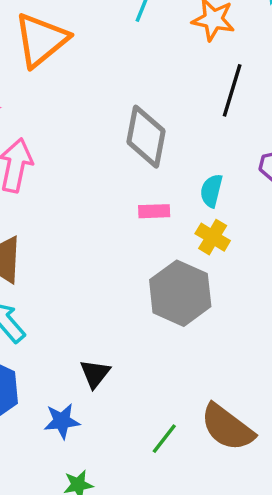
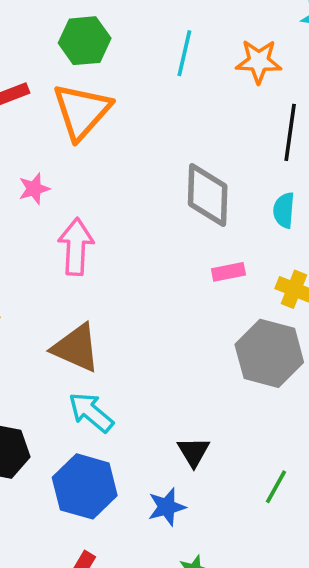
cyan semicircle: (211, 191) -> (284, 210), moved
green line: (164, 439) -> (276, 487), moved

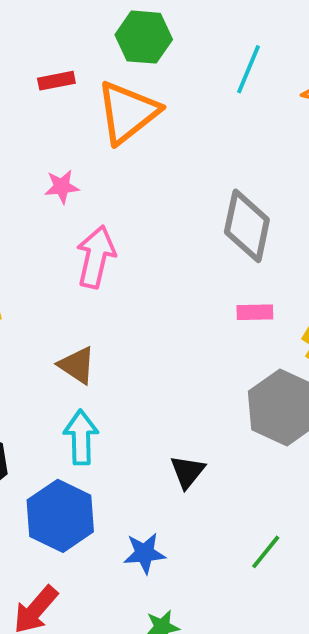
brown triangle: (76, 348) -> (77, 365), size x0.7
cyan arrow: (91, 412) -> (81, 437), turned 39
black triangle: (194, 452) -> (187, 472), moved

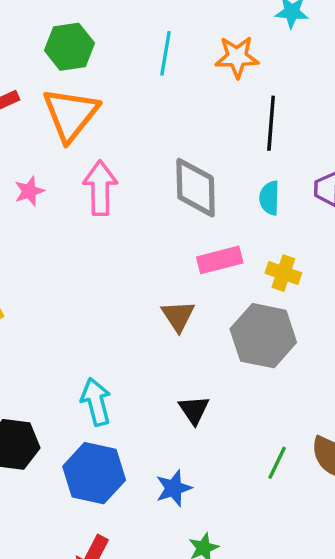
pink arrow: (96, 257) -> (100, 188), moved
pink rectangle: (255, 312) -> (220, 260), size x1.4
brown triangle: (77, 365) -> (178, 316), moved, turned 36

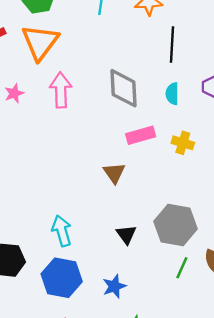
gray hexagon: (263, 336) -> (176, 225), moved

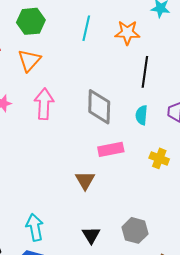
orange triangle: (40, 42) -> (29, 60), size x0.7
yellow cross: (183, 143) -> (159, 158), moved
gray hexagon: (176, 225) -> (135, 230), size x0.7

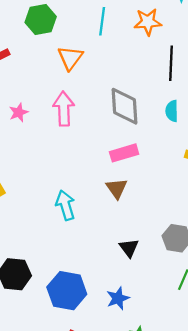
orange triangle: (29, 60) -> (70, 58), moved
pink rectangle: (111, 149) -> (124, 153), moved
cyan arrow: (35, 227) -> (65, 205), moved

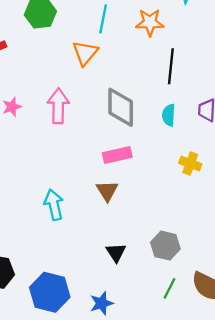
orange triangle: (70, 58) -> (85, 53), moved

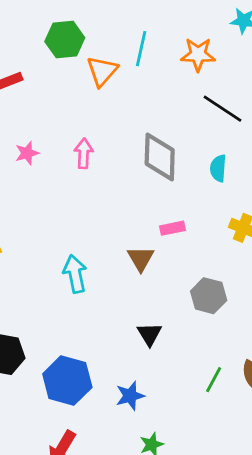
orange triangle: (85, 53) -> (102, 71), moved
black line: (171, 66) -> (223, 109), turned -64
pink arrow: (58, 106) -> (84, 153), size x0.7
pink rectangle: (117, 155) -> (172, 228), moved, size x0.7
gray hexagon: (165, 246) -> (209, 296), moved

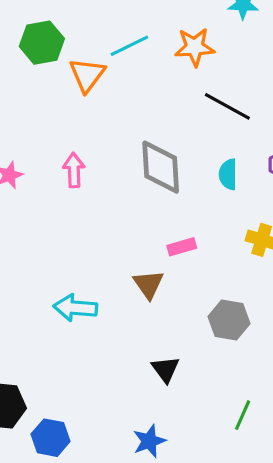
cyan line: (141, 49) -> (129, 46), turned 56
cyan arrow: (75, 274) -> (75, 308), turned -69
blue hexagon: (67, 381) -> (51, 438), moved, size x0.7

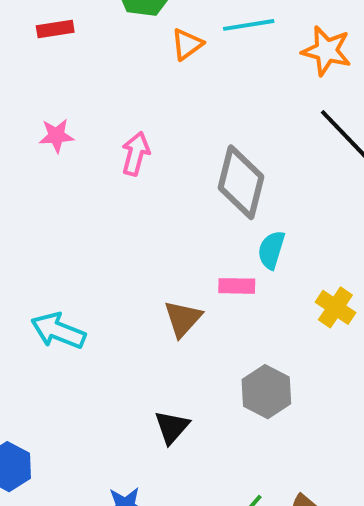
orange triangle: (87, 75) -> (187, 44), size x0.7
cyan semicircle: (228, 174) -> (271, 250), moved
cyan arrow: (75, 308) -> (58, 331), moved

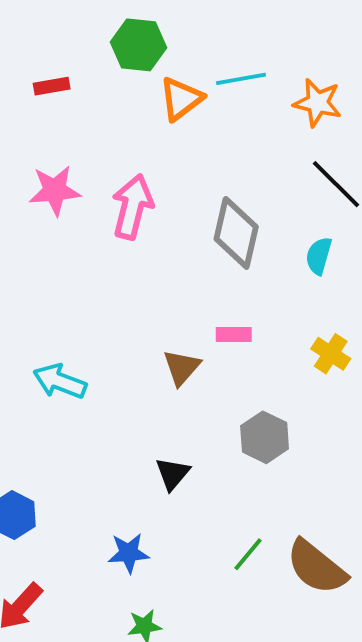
orange triangle: (187, 44) -> (181, 99), size x1.4
pink star: (56, 136) -> (55, 190), size x1.5
pink arrow: (136, 154) -> (133, 207), size x1.5
cyan semicircle: (271, 250) -> (319, 256), moved

